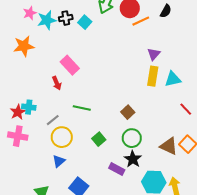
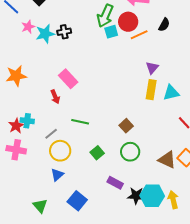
cyan square: (85, 22) -> (111, 32), moved, turned 32
orange star: (24, 46) -> (16, 76), moved
black star: (133, 159) -> (136, 196), moved, turned -30

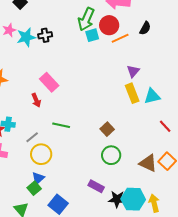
yellow rectangle: (151, 90) -> (132, 93), turned -30
green square: (97, 153) -> (34, 188), moved

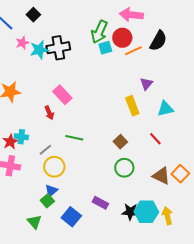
black semicircle: (145, 28) -> (158, 41), size x1.5
black cross: (45, 35) -> (58, 48), size x1.6
yellow rectangle: (132, 93) -> (132, 106), moved
red line: (165, 126) -> (155, 139), moved
purple rectangle: (96, 186) -> (100, 203), moved

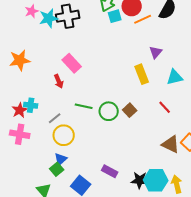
green circle: (124, 168) -> (109, 111), moved

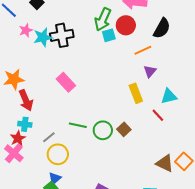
orange line: (143, 19) -> (143, 50), moved
red arrow: (59, 81) -> (26, 100), moved, size x1.5
red line: (165, 107) -> (158, 115), moved
red star: (20, 110) -> (18, 138), moved
pink cross: (20, 134) -> (14, 153), turned 30

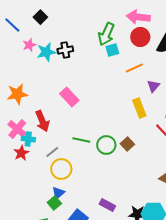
red circle: (126, 25) -> (140, 37), moved
black cross: (62, 35) -> (65, 50), size x0.7
orange line: (143, 50) -> (134, 68), moved
red arrow: (26, 100) -> (42, 121), moved
pink cross: (14, 153) -> (17, 129), moved

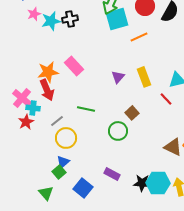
cyan square: (112, 50) -> (117, 19), size x1.6
purple triangle: (153, 86) -> (118, 77), moved
orange star: (17, 94) -> (48, 72), moved
green circle: (106, 145) -> (118, 131), moved

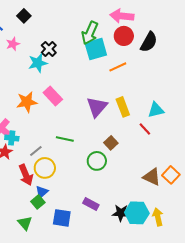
black cross: (70, 19) -> (49, 49), turned -35
cyan star: (51, 21) -> (38, 63), moved
purple triangle: (118, 77) -> (97, 107), size x1.6
red arrow: (47, 90) -> (26, 175), moved
blue square: (83, 188) -> (62, 218), turned -30

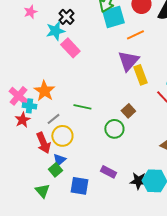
pink rectangle: (53, 96) -> (70, 48), moved
orange star: (27, 102) -> (44, 91), moved, turned -30
purple triangle: (97, 107) -> (128, 61), moved

